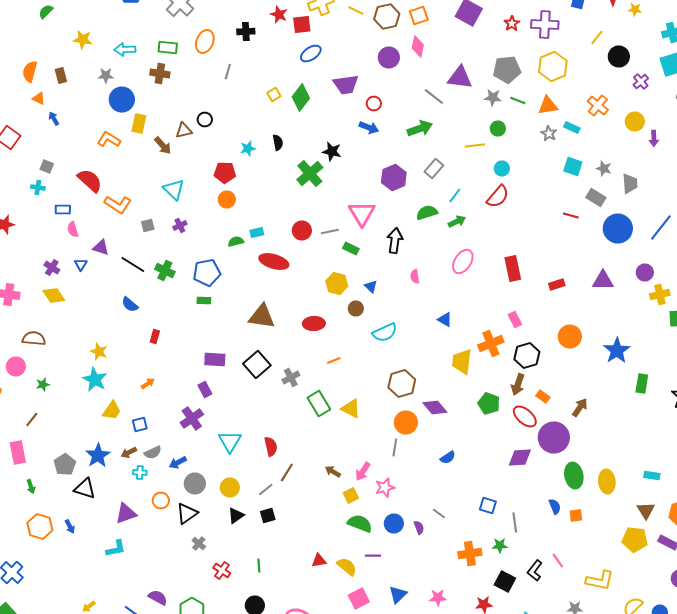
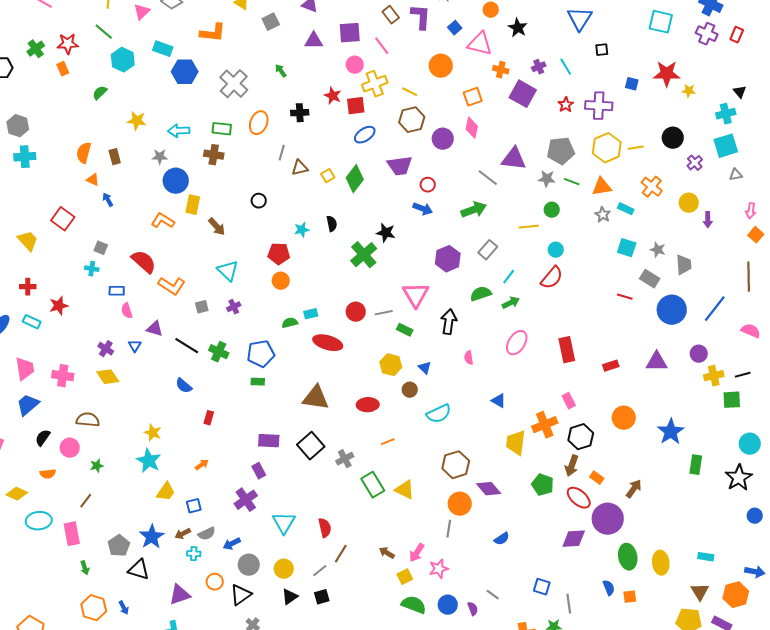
brown hexagon: (387, 16) -> (412, 120), moved
yellow line: (597, 38) -> (636, 148), moved, turned 42
brown triangle: (184, 130) -> (300, 168), moved

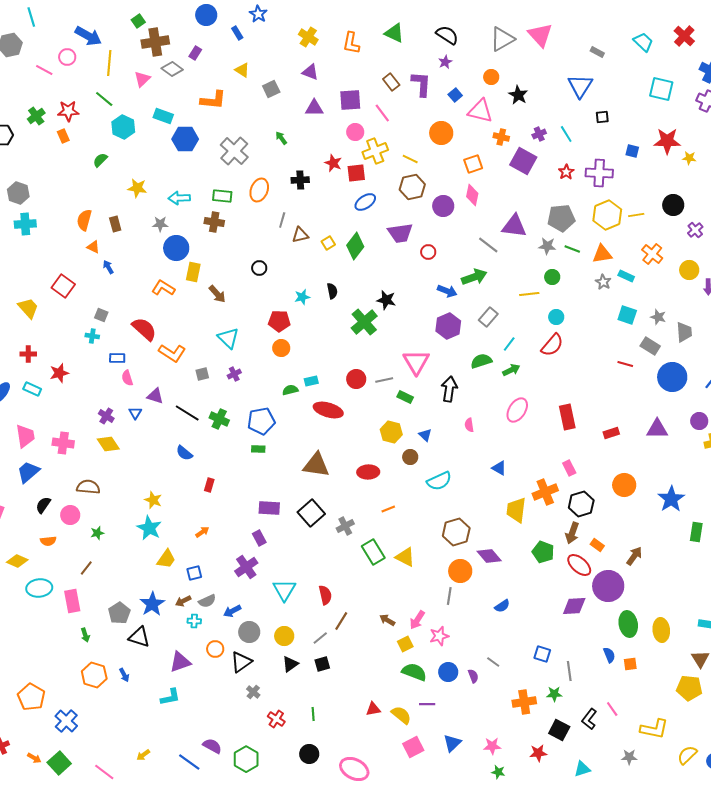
blue arrow: (423, 209) -> (447, 291), moved

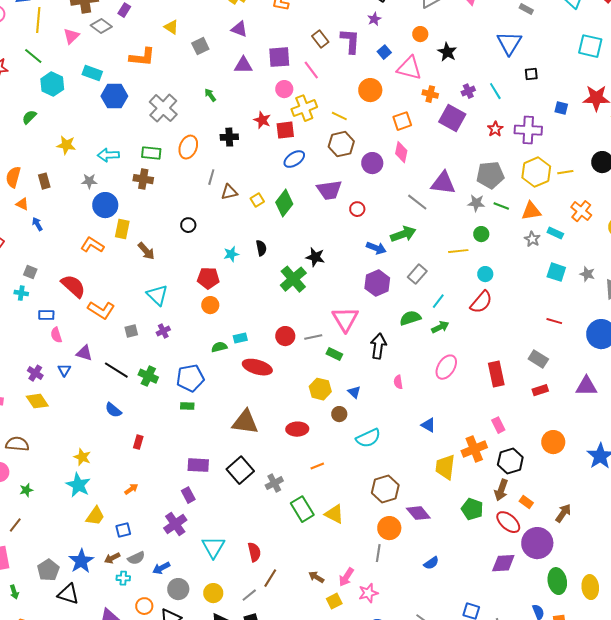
gray rectangle: (650, 346) -> (538, 359), moved

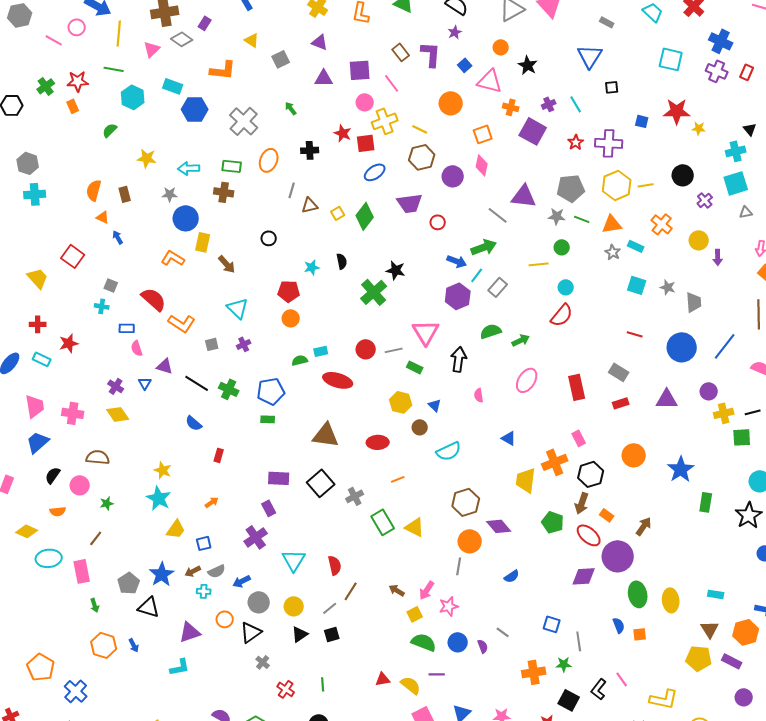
green line: (33, 56) -> (114, 69), turned -30
cyan line: (438, 301) -> (477, 275), moved

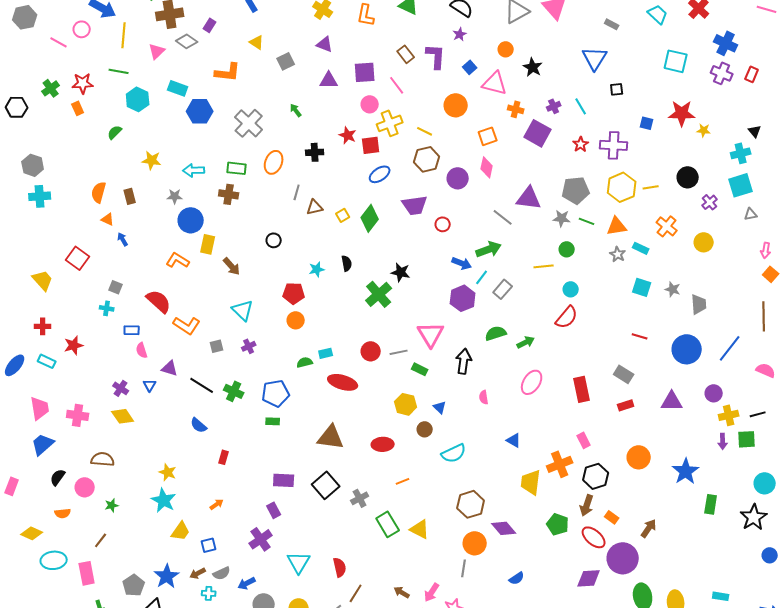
purple arrow: (718, 257) -> (723, 441), moved

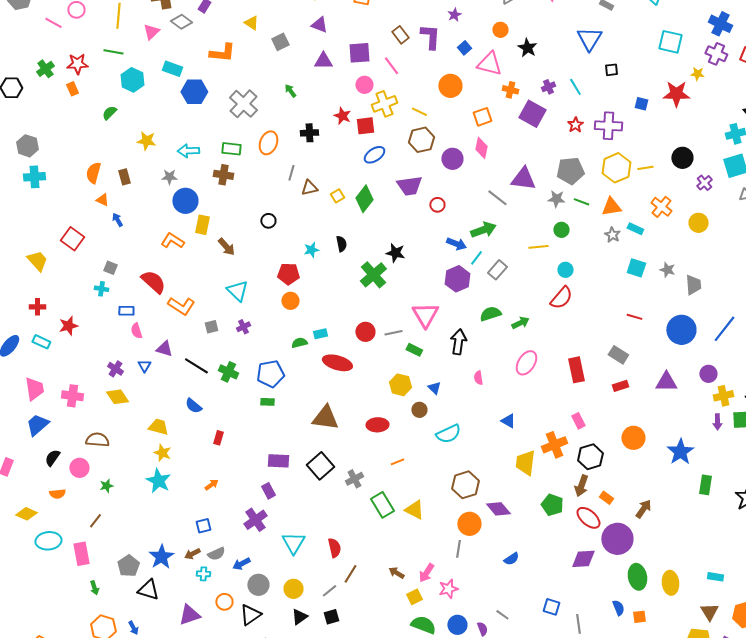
yellow star: (704, 130) -> (697, 74), moved
yellow trapezoid: (181, 531) -> (158, 427), moved, turned -110

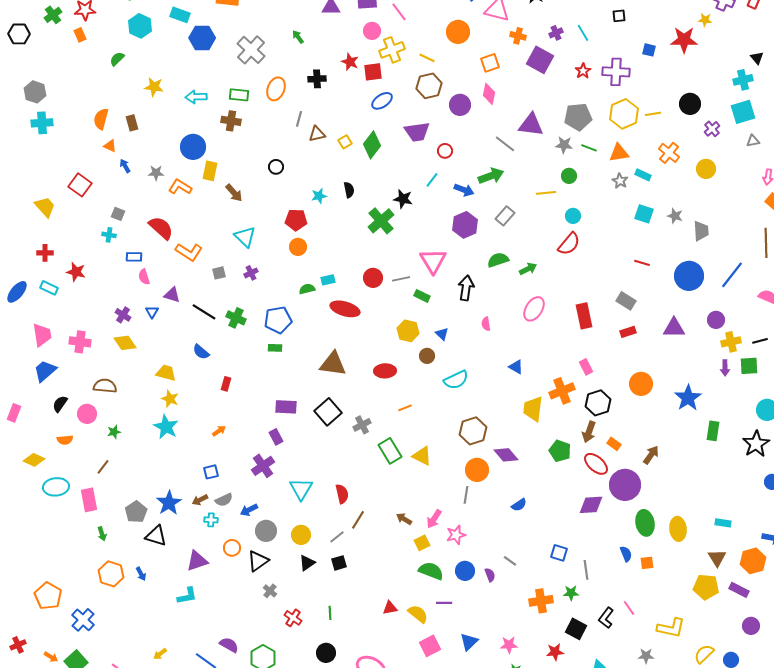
gray star: (169, 177) -> (156, 173), moved
cyan line: (476, 258) -> (432, 180), moved
red star: (68, 326) -> (76, 272), turned 30

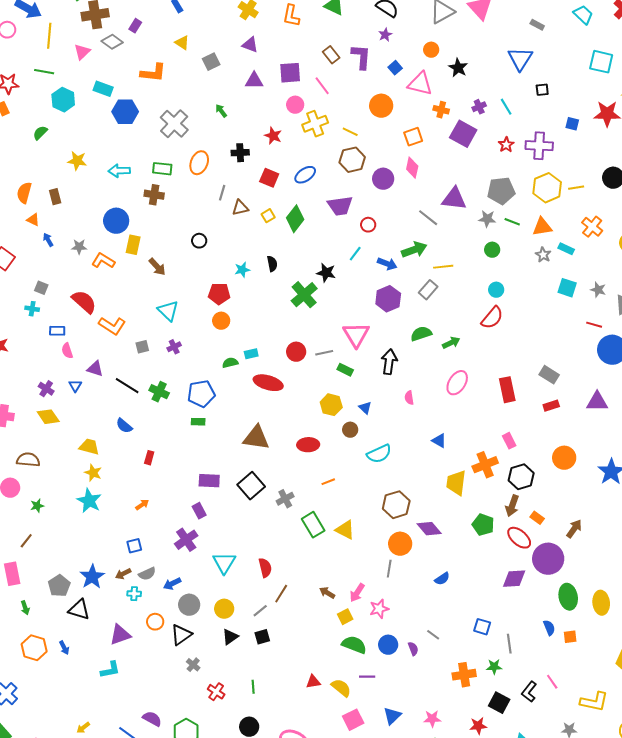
red square: (373, 72) -> (269, 178), moved, turned 30
yellow line: (546, 193) -> (443, 267), moved
red line: (642, 263) -> (594, 325), moved

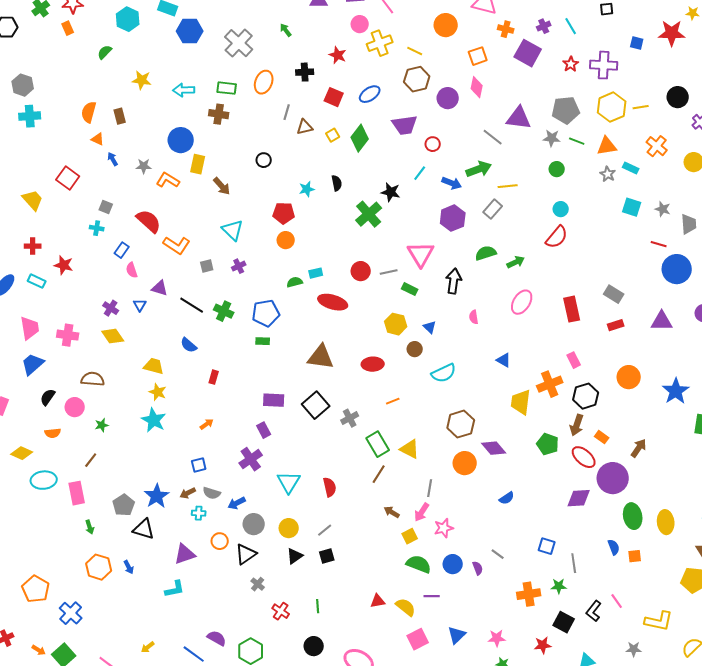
blue rectangle: (57, 331) -> (122, 250), turned -56
gray line: (389, 569) -> (430, 488), moved
gray semicircle: (147, 574) -> (212, 493), turned 42
brown line: (281, 594) -> (379, 474), moved

